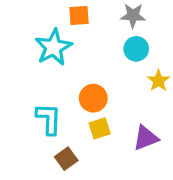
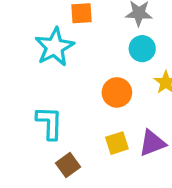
orange circle: (93, 98) -> (117, 92), moved
yellow square: (100, 128) -> (117, 143), moved

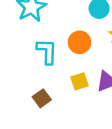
cyan L-shape: (49, 123) -> (47, 51), moved

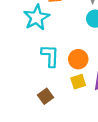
orange circle: (80, 42) -> (78, 59), moved

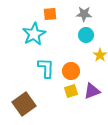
brown square: (46, 96) -> (24, 104), moved, size x1.6

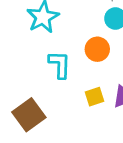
orange circle: (71, 71) -> (97, 49), moved

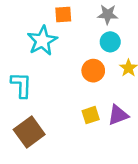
cyan L-shape: (60, 65) -> (21, 85), moved

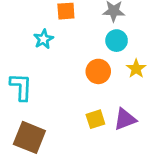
cyan star: (42, 41) -> (43, 39), size x0.6
brown square: (29, 132) -> (29, 137), turned -32

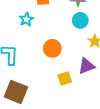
orange circle: (98, 71) -> (52, 48), moved
purple triangle: (125, 119) -> (86, 66), moved

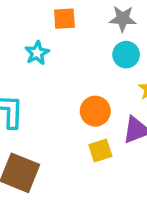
orange circle: (52, 48) -> (95, 111), moved

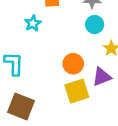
yellow square: (100, 151) -> (77, 91), size x1.5

